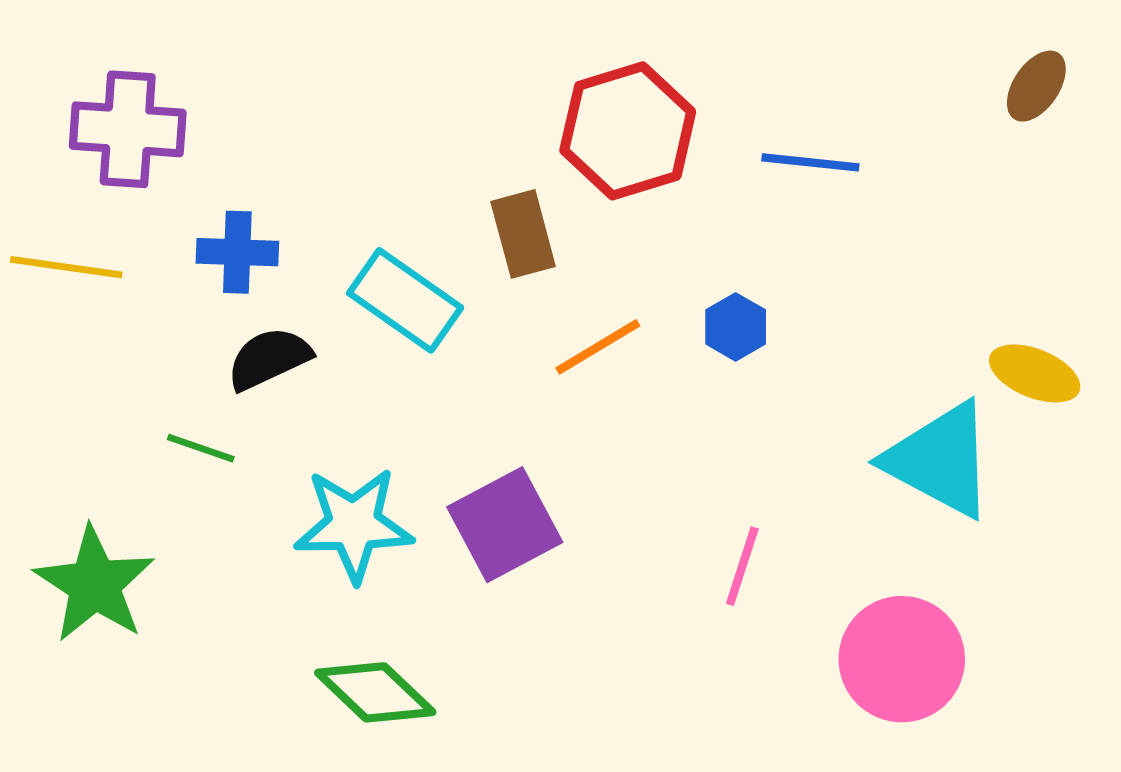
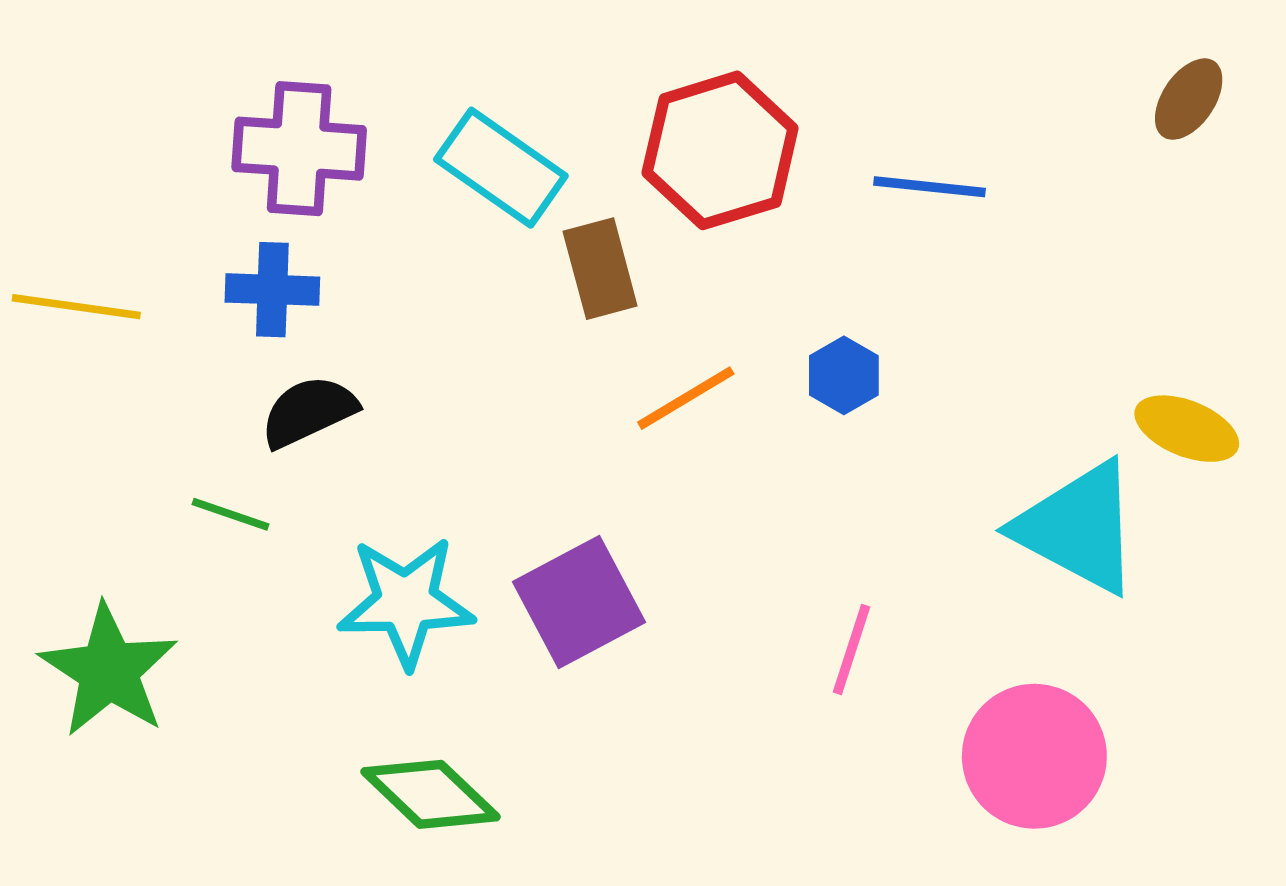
purple cross: (128, 129) -> (299, 149), moved
cyan rectangle: (405, 300) -> (501, 168), moved

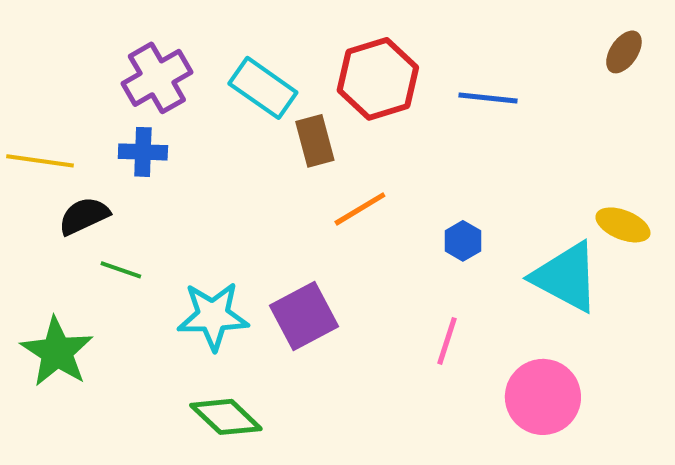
purple cross: (299, 149) -> (157, 78), turned -34
blue hexagon: (844, 375) -> (463, 241), moved
black semicircle: (309, 411) -> (84, 216), moved

